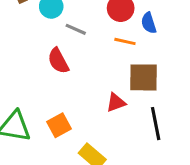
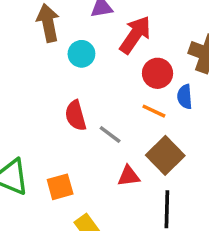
gray line: (76, 29) -> (110, 134), moved
brown square: (143, 77) -> (165, 155), turned 32

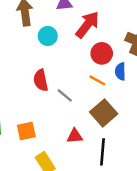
red triangle: (129, 176) -> (75, 136), moved

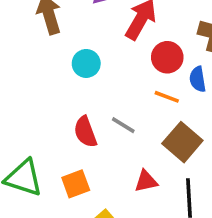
cyan circle: (48, 36) -> (86, 63), moved
red semicircle: (41, 80) -> (85, 132), moved

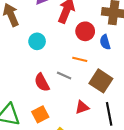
orange line: (167, 97) -> (80, 59), moved

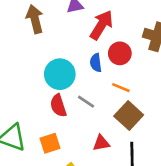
cyan circle: (37, 41) -> (60, 74), moved, size x1.5
blue semicircle: (105, 42) -> (96, 63), moved
orange line: (80, 59) -> (121, 88), moved

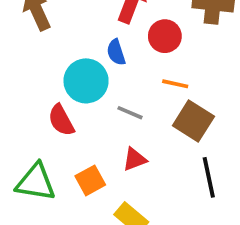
blue semicircle: (96, 63) -> (116, 52), moved
red semicircle: (58, 106) -> (61, 120), moved
red triangle: (101, 143) -> (135, 159), moved

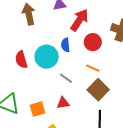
red semicircle: (61, 120) -> (21, 60), moved

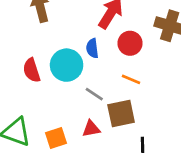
brown square: (98, 90) -> (121, 113), moved, turned 35

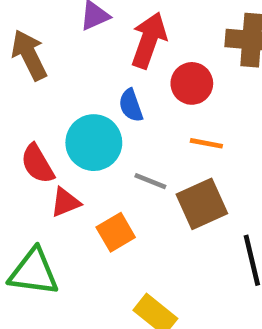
red triangle: (91, 129) -> (65, 202), moved
orange square: (56, 138) -> (116, 232), moved

